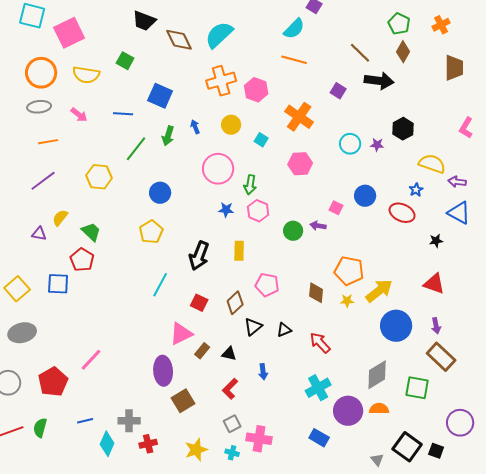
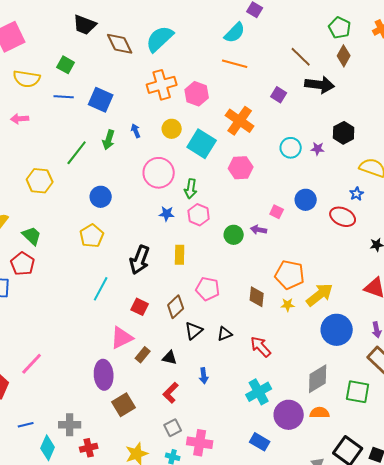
blue line: (123, 114) -> (64, 97), moved
pink arrow: (79, 115) -> (20, 119), turned 138
cyan square: (261, 140) -> (202, 144), size x2.0

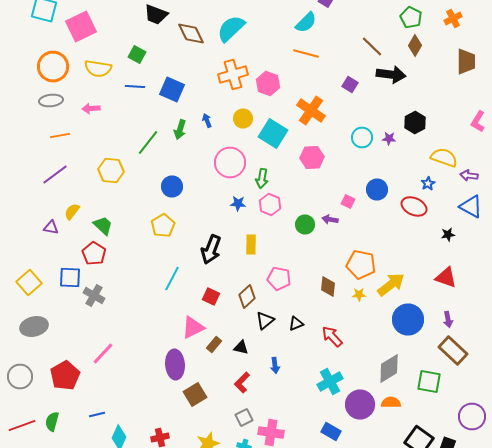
gray cross: (70, 425) -> (94, 296), moved, turned 30

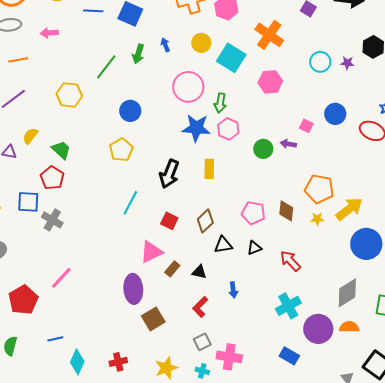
blue star: (238, 204) -> (196, 128), size x1.8
pink pentagon: (279, 278) -> (253, 213), moved
black triangle: (265, 320) -> (223, 245), turned 30

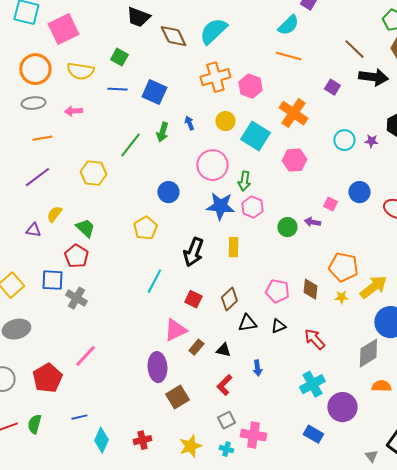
blue circle: (130, 111) -> (168, 192), moved
gray diamond: (347, 293) -> (368, 353), moved
orange semicircle: (349, 327) -> (381, 386), moved

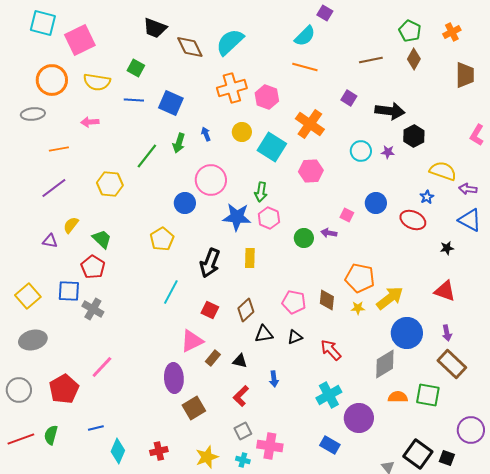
brown line: (354, 49) -> (371, 60), turned -55
black arrow: (373, 77) -> (390, 111), moved
gray ellipse: (33, 103) -> (33, 114), moved
pink circle: (212, 165) -> (211, 180), moved

